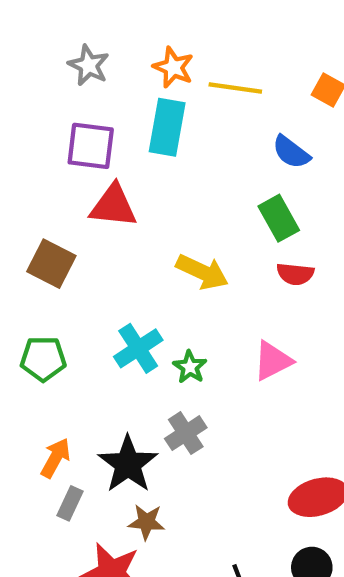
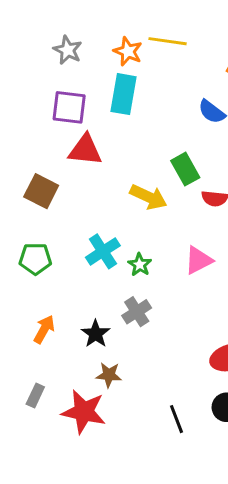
yellow line: (235, 88) -> (168, 41), moved
green rectangle: (279, 218) -> (185, 169), moved
black star: (128, 464) -> (96, 334), size x0.7
gray rectangle: (70, 503) -> (35, 395), moved

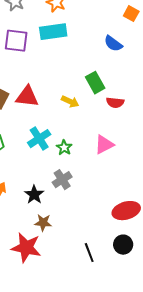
cyan rectangle: (123, 94) -> (53, 32), turned 72
red triangle: (85, 150) -> (27, 97), moved
yellow arrow: (148, 197) -> (70, 102), size x0.7

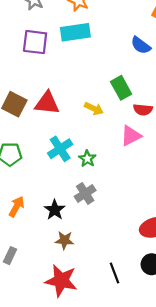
pink triangle: (104, 145) -> (131, 136), moved
red star: (26, 248) -> (61, 281), moved

